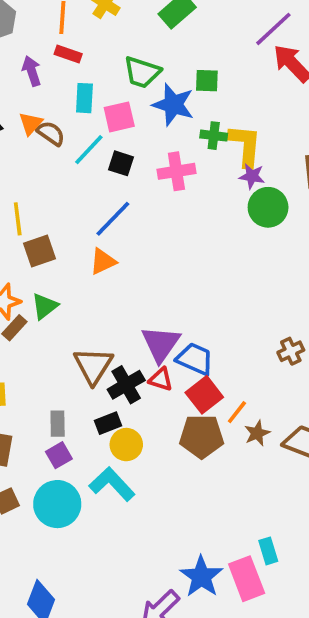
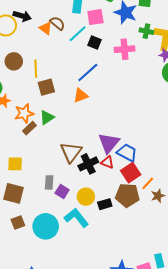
orange triangle: (31, 123) -> (46, 28), moved, turned -40
black rectangle: (108, 423) -> (105, 204), moved
purple square: (59, 455) -> (62, 191), moved, turned -32

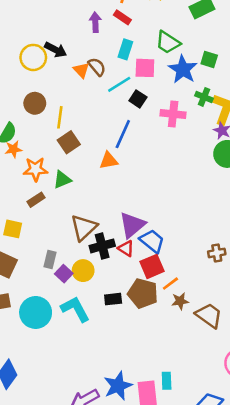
blue line: (88, 73) -> (123, 134), turned -35
brown square: (46, 87) -> (69, 142), turned -30
brown rectangle: (29, 128) -> (36, 200), moved
yellow circle: (86, 197) -> (83, 271), moved

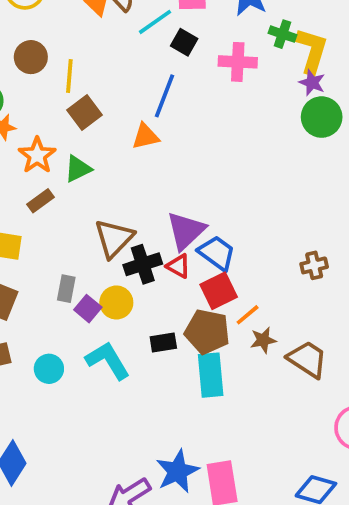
orange star: (35, 169) -> (37, 155), turned -30
cyan circle: (36, 312) -> (49, 369), size x0.6
cyan rectangle: (167, 381) -> (211, 375), moved, size x1.6

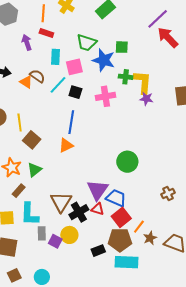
green circle: (322, 117) -> (127, 162), moved
cyan L-shape: (108, 360) -> (30, 214), moved, turned -135
cyan rectangle: (211, 375) -> (127, 262), turned -70

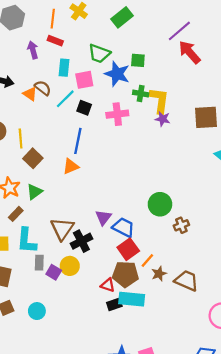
green circle: (127, 162) -> (160, 204), moved
purple triangle: (97, 190) -> (103, 217), size x0.7
red triangle: (98, 209) -> (108, 285), moved
black rectangle: (98, 251) -> (114, 304), moved

